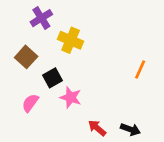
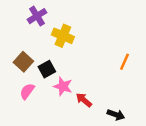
brown square: (26, 57) -> (23, 62), moved
red arrow: (97, 128) -> (84, 100), moved

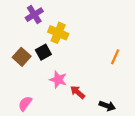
black square: (47, 69) -> (43, 52), moved
pink semicircle: (27, 91) -> (25, 104), moved

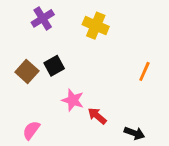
yellow cross: (58, 33) -> (96, 26), moved

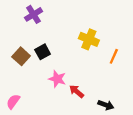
yellow cross: (96, 26) -> (89, 39), moved
pink semicircle: (31, 130) -> (13, 102), moved

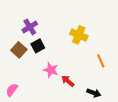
purple cross: (33, 14) -> (30, 27), moved
orange line: (114, 56) -> (101, 61), moved, turned -48

